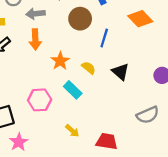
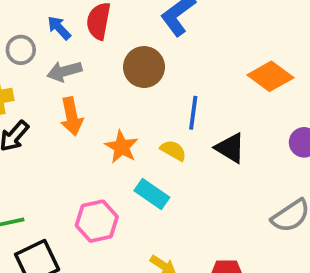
orange diamond: (140, 19) -> (270, 76), moved
blue line: (104, 38) -> (193, 113), moved

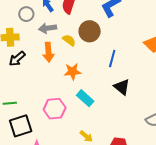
orange star: (122, 147) -> (72, 71), turned 30
black triangle: (230, 148) -> (122, 87), moved
yellow semicircle: (173, 150) -> (69, 40), moved

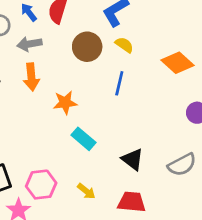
yellow semicircle: (69, 40) -> (124, 45), moved
black triangle: (122, 87) -> (133, 159), moved
pink hexagon: (55, 109) -> (41, 185), moved

